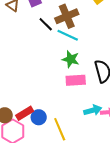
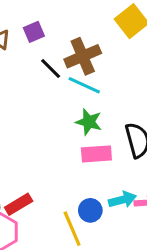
blue circle: (39, 117) -> (90, 210), moved

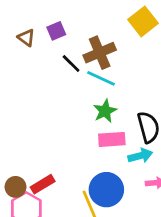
green star: (89, 122) -> (105, 111), turned 30
cyan arrow: (122, 200) -> (140, 156), moved
blue circle: (90, 210) -> (106, 190), size x1.6

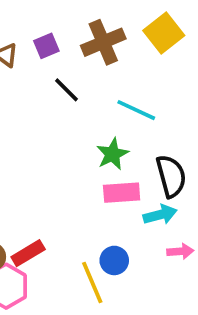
brown cross: (100, 53) -> (103, 42), moved
cyan line: (101, 78) -> (136, 110), moved
blue circle: (106, 190) -> (114, 260), size x0.6

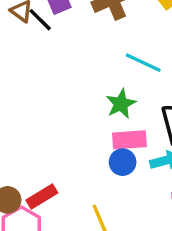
black line: (67, 90) -> (40, 20), moved
blue circle: (114, 260) -> (123, 162), moved

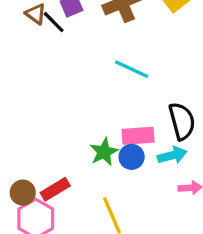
cyan line: (143, 63) -> (132, 69), moved
green star: (121, 104) -> (104, 152), moved

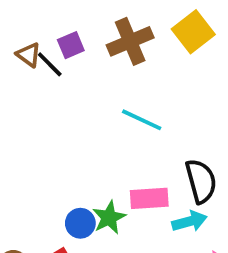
blue circle: (132, 157) -> (80, 223), moved

